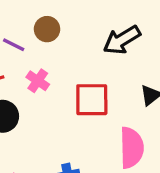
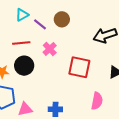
pink semicircle: (132, 148) -> (97, 101), size x0.7

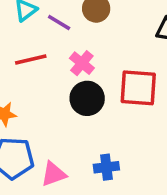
black circle: (24, 66) -> (87, 98), moved

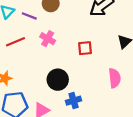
red square: (138, 88) -> (85, 48), size x0.6
black circle: (87, 98) -> (58, 80), moved

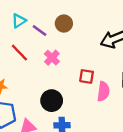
red line: (16, 42) -> (19, 53), turned 54
pink semicircle: (115, 78) -> (103, 91), moved

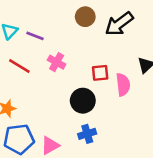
brown circle: (64, 24) -> (85, 17), moved
black circle: (52, 101) -> (83, 101), moved

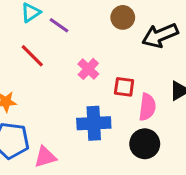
pink cross: (57, 62) -> (88, 69), moved
black circle: (83, 101) -> (145, 144), moved
blue cross: (87, 134) -> (94, 123), moved, size x1.5

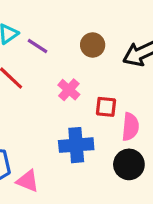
brown circle: (123, 17) -> (93, 45), moved
pink triangle: (45, 157) -> (28, 181), turned 40

